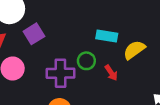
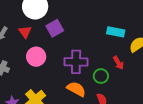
green circle: (86, 61) -> (101, 76), moved

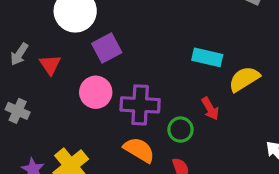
red triangle: (25, 32) -> (50, 65), moved
pink circle: (36, 57) -> (96, 92), moved

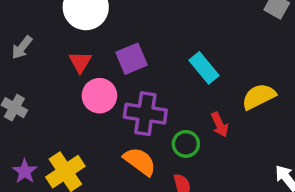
purple square: (107, 48) -> (131, 59), moved
cyan rectangle: (207, 57) -> (204, 68), moved, turned 32
red triangle: (50, 65) -> (80, 62), moved

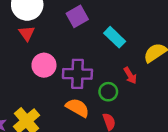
purple square: (131, 59) -> (77, 16), moved
red triangle: (80, 62) -> (27, 33), moved

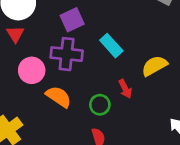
purple cross: (77, 74) -> (67, 54), moved
orange semicircle: (78, 108) -> (59, 97), moved

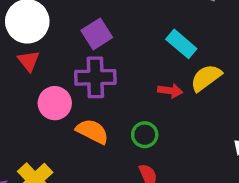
cyan rectangle: (111, 46) -> (181, 44), moved
red arrow: (125, 89) -> (170, 91), moved, turned -48

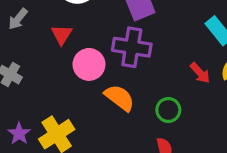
red triangle: (29, 61) -> (62, 35), moved
red arrow: (170, 91) -> (200, 73), turned 30

